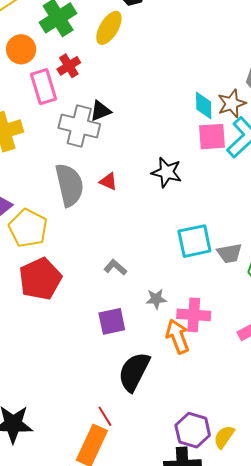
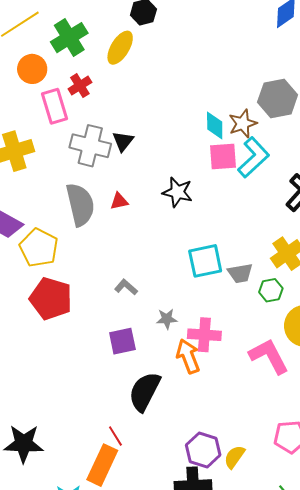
black triangle: (100, 111) -> (123, 141), moved, turned -30
red triangle: (108, 181) -> (119, 201), turned -36
red pentagon: (40, 279) -> (51, 299), turned -30

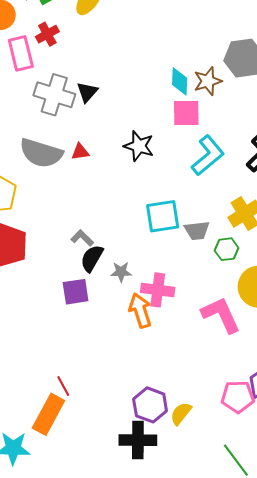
cyan L-shape: (253, 157) -> (208, 155), moved
gray semicircle: (80, 205) -> (41, 153), turned 117
black semicircle: (145, 392) -> (92, 258), moved, size x0.7

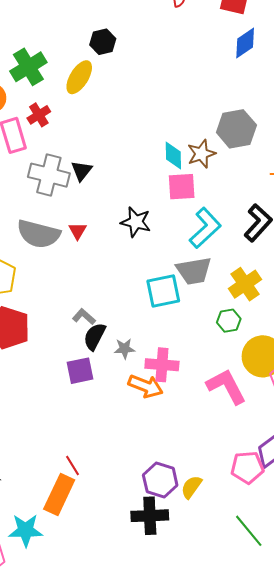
red triangle: (80, 152) -> (77, 231), turned -48
gray trapezoid: (197, 231) -> (194, 271), moved, size x1.4
orange arrow: (140, 310) -> (146, 386), turned 132

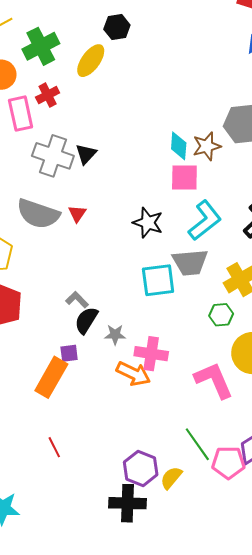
black star: (136, 222) -> (148, 223), moved
purple square: (80, 371) -> (69, 353), size x0.7
orange rectangle: (59, 495) -> (51, 377), moved
green line: (249, 531) -> (197, 444), moved

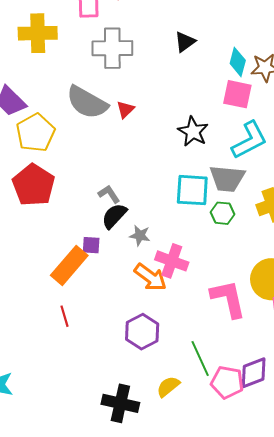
black triangle: (86, 154) -> (185, 42), moved
gray cross: (53, 156) -> (112, 48), turned -30
green hexagon: (221, 315) -> (222, 213), moved
red line: (54, 447) -> (64, 316), moved
purple hexagon: (141, 468) -> (142, 332), moved

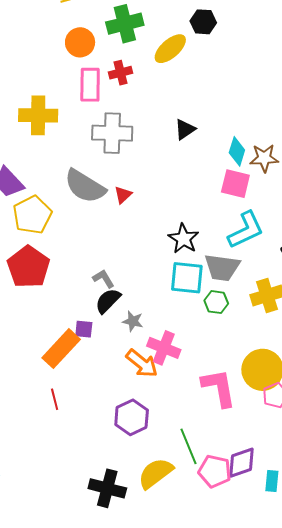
black star: (193, 132) -> (183, 239), moved
yellow semicircle: (168, 387) -> (156, 473), size x1.5

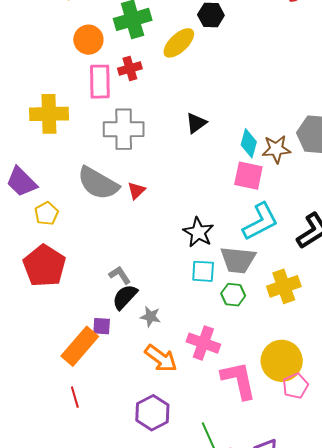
yellow pentagon: (32, 215) -> (46, 214), size x0.6
cyan square: (187, 278) -> (203, 271), size x0.7
pink cross: (164, 348) -> (203, 343), moved

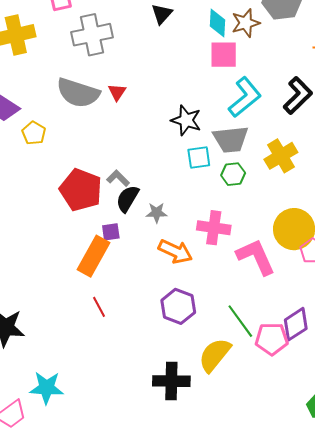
red pentagon: (44, 266) -> (81, 190), moved

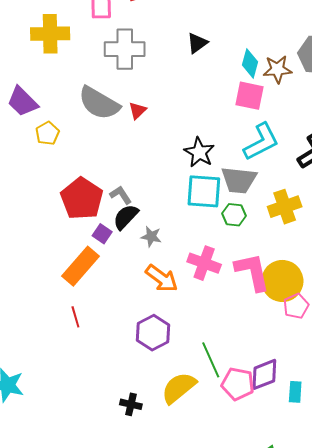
cyan square: (199, 158) -> (204, 191), size x1.5
purple square: (111, 232) -> (102, 234), moved, turned 30
pink L-shape: (256, 257) -> (252, 272), moved
black cross: (171, 381) -> (131, 404), size x0.6

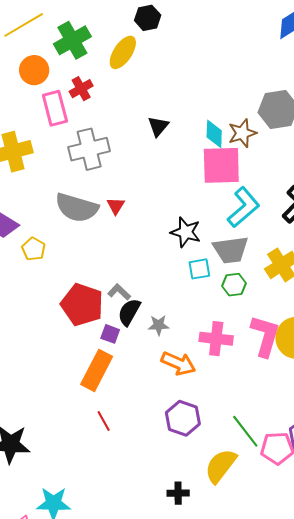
pink square: (249, 96) -> (221, 165), size x1.4
cyan square: (204, 191) -> (199, 269), size x0.6
pink L-shape: (252, 272) -> (265, 336), turned 42

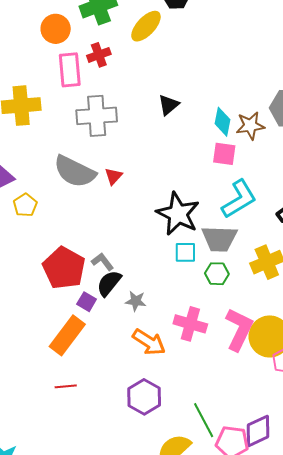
pink square: (221, 165) -> (224, 154), size x0.6
black star: (186, 232) -> (178, 214), size x1.4
red line: (104, 421) -> (66, 386), turned -75

